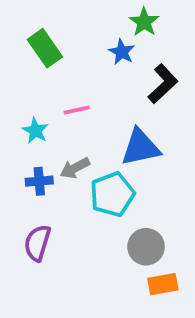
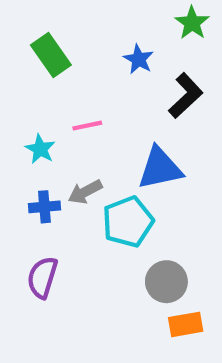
green star: (144, 22) -> (192, 23), moved

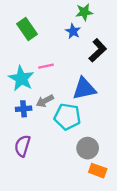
green star: (192, 23) -> (84, 12), moved, turned 30
cyan star: (40, 149) -> (21, 78), size x1.6
cyan pentagon: (128, 222) -> (67, 117), turned 30
orange rectangle: (186, 324) -> (98, 171), turned 30

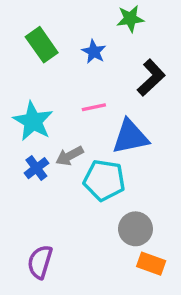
blue star: (73, 31) -> (94, 52), moved
pink line: (46, 66) -> (94, 107), moved
blue cross: (24, 109) -> (36, 168), turned -32
purple semicircle: (22, 146) -> (40, 262), moved

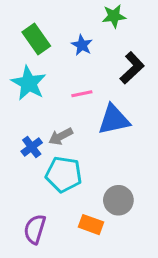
cyan star: (33, 121) -> (29, 83), moved
cyan pentagon: (104, 180) -> (64, 174), moved
orange rectangle: (151, 264) -> (91, 225), moved

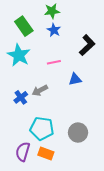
green star: (114, 16) -> (52, 11), moved
blue triangle: (114, 120) -> (75, 79), size x0.6
cyan pentagon: (64, 174) -> (42, 128), moved
orange rectangle: (91, 225) -> (46, 154), moved

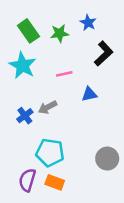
green star: (52, 11) -> (59, 33), moved
blue star: (54, 30) -> (88, 23), moved
gray circle: (78, 133) -> (107, 159), moved

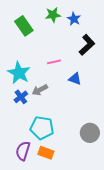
green star: (59, 33) -> (53, 15), moved
cyan star: (23, 66) -> (19, 73), moved
blue triangle: (89, 94) -> (75, 79), turned 32

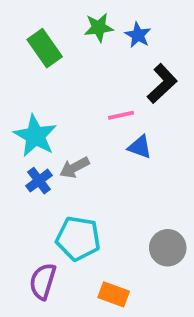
pink line: (54, 62) -> (121, 115), moved
orange rectangle: (46, 153) -> (114, 294), moved

